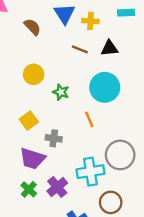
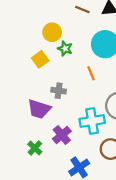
yellow circle: (34, 74) -> (52, 32), moved
yellow square: (29, 121) -> (40, 59), moved
green cross: (29, 189) -> (35, 148), moved

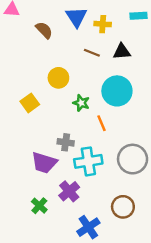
green star: (65, 48) -> (81, 103), moved
yellow square: (40, 59) -> (30, 103), moved
cyan cross: (92, 121) -> (88, 161), moved

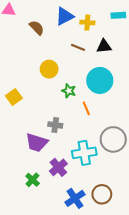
blue triangle: (76, 17) -> (65, 16), turned 36
yellow square: (30, 103) -> (14, 97), moved
cyan cross: (88, 161) -> (84, 153), moved
brown circle: (123, 207) -> (102, 194), moved

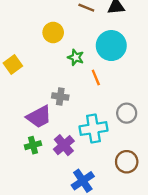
gray circle: (113, 139) -> (127, 113), size x0.7
purple trapezoid: (37, 143) -> (39, 117), turned -45
green cross: (33, 180) -> (33, 145), moved, turned 32
brown circle: (102, 194) -> (127, 162), moved

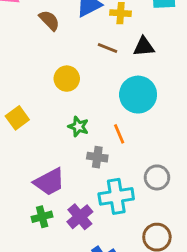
green star: (76, 57) -> (78, 127), moved
gray cross: (60, 97) -> (97, 157), moved

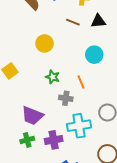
cyan circle: (138, 95) -> (94, 55), size x0.7
purple trapezoid: (49, 182) -> (32, 116), turned 50
purple cross: (80, 217) -> (54, 140), turned 30

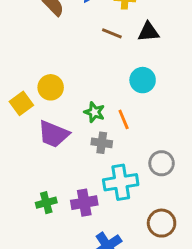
yellow circle: (44, 43) -> (51, 87), moved
green star: (53, 77) -> (94, 112), moved
purple trapezoid: (32, 116) -> (54, 134), moved

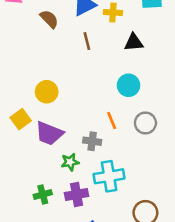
brown line: (112, 33) -> (87, 41), moved, turned 54
yellow square: (21, 103) -> (21, 119), moved
green star: (94, 112) -> (70, 162), moved, turned -30
gray circle: (162, 163) -> (145, 123), moved

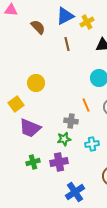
yellow cross: (113, 12) -> (87, 22), turned -32
purple trapezoid: (49, 133) -> (30, 128), moved
green star: (70, 162) -> (64, 139), moved
cyan cross: (109, 176) -> (92, 144), moved, size x0.6

